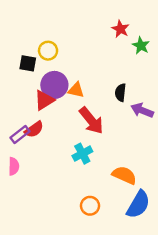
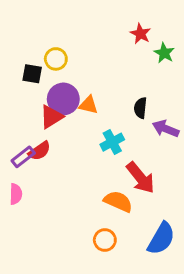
red arrow: (91, 121) -> (140, 178), moved
cyan cross: (82, 154) -> (112, 142), moved
orange semicircle: (124, 175) -> (118, 201), moved

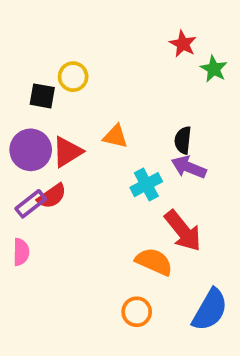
purple circle: (63, 99) -> (31, 150), moved
purple arrow: (166, 129) -> (189, 167), moved

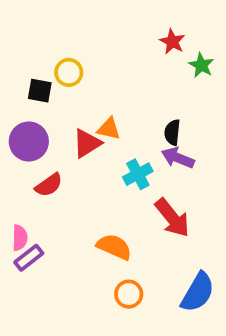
red triangle: (67, 152) -> (87, 143), moved
purple rectangle: (31, 204) -> (29, 258), moved
orange semicircle: (154, 262) -> (114, 247), moved

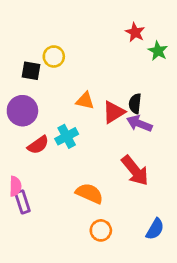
red triangle: (87, 143) -> (114, 112), moved
cyan cross: (138, 174) -> (67, 136), moved
purple rectangle: (29, 258) -> (22, 202), turned -70
blue semicircle: (198, 292) -> (155, 229), size x0.7

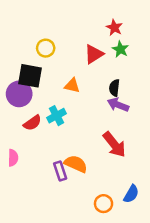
green star: (158, 51) -> (120, 49), moved
black square: (31, 71) -> (30, 76), moved, size x1.5
red triangle: (114, 112) -> (94, 54), moved
purple rectangle: (22, 202) -> (60, 171), moved
orange circle: (101, 230) -> (104, 204), moved

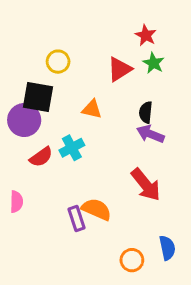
blue semicircle: (131, 194) -> (167, 248), turned -42

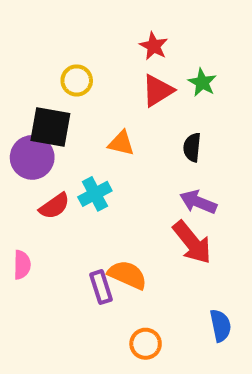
red star: (146, 35) -> (154, 46), moved
purple arrow: (150, 134) -> (198, 202), moved
orange circle: (132, 260) -> (146, 344), moved

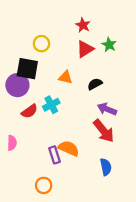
black semicircle: (192, 147) -> (95, 84), moved, turned 56
blue semicircle: (220, 326) -> (106, 167), moved
orange circle: (146, 344) -> (44, 185), moved

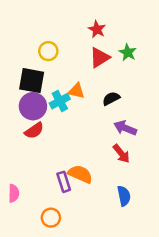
purple circle: (17, 85) -> (33, 106), moved
cyan cross: (51, 105) -> (60, 101), moved
red arrow: (104, 131) -> (121, 154), size x0.7
pink semicircle: (12, 143) -> (14, 193), moved

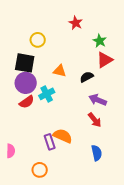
red triangle: (100, 58) -> (105, 60), moved
cyan cross: (60, 101) -> (47, 94), moved

